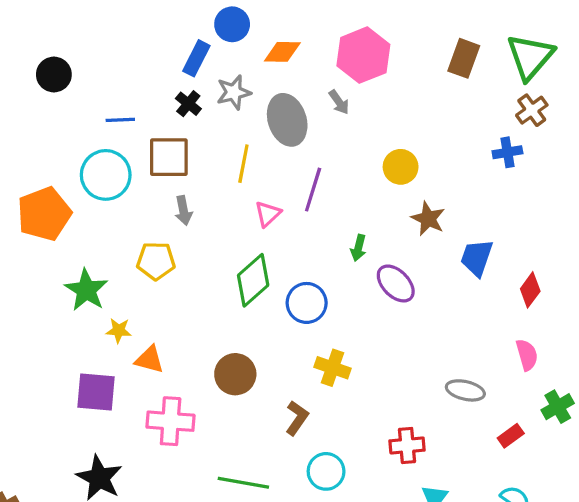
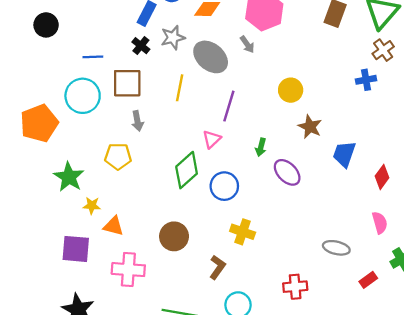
gray ellipse: (287, 120) -> (211, 57), turned -32
pink triangle: (268, 214) -> (212, 139), moved

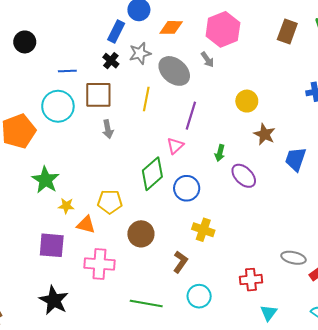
yellow pentagon: (118, 156) -> (110, 202), moved
gray ellipse: (336, 248) -> (294, 258), moved

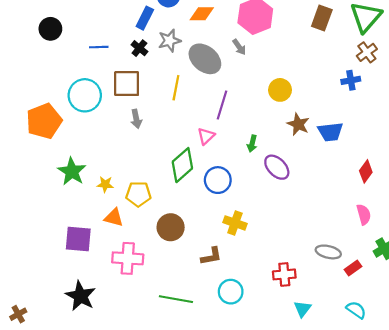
blue line: (67, 71) -> (99, 47), moved
blue trapezoid: (296, 159) -> (330, 132), moved, turned -115
yellow star: (66, 206) -> (105, 184), moved
brown L-shape: (180, 262) -> (211, 256), turned 45

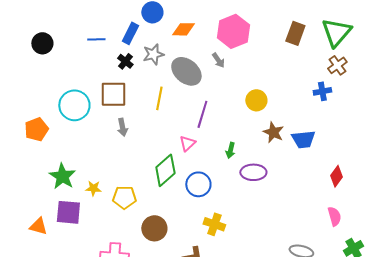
blue line: (99, 47) -> (96, 39), moved
orange pentagon: (44, 121) -> (36, 129), size x0.7
purple ellipse: (277, 167) -> (253, 172), turned -45
orange triangle: (114, 218) -> (38, 226), moved
purple square: (78, 239) -> (68, 212), moved

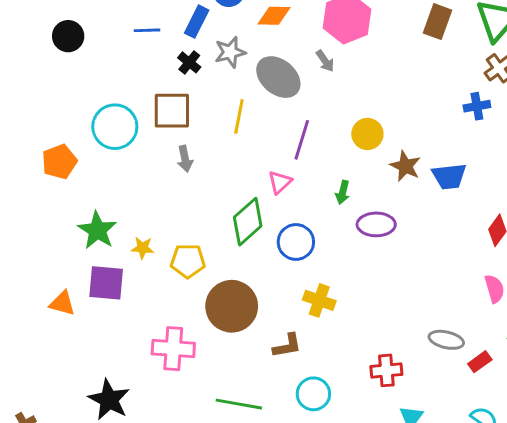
yellow circle: (256, 100) -> (367, 134), moved
brown circle: (154, 228) -> (232, 306), size x1.4

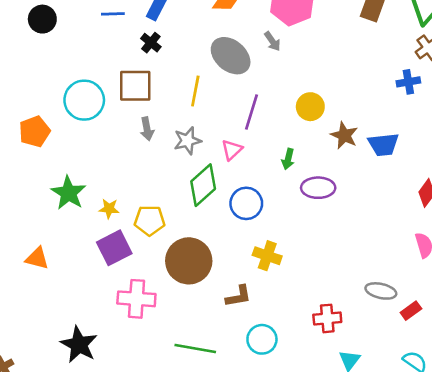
gray star: (230, 52) -> (187, 141), moved
purple square: (106, 283) -> (114, 248), moved, turned -32

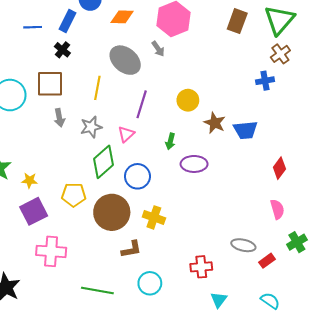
yellow pentagon: (150, 220) -> (74, 195), moved
brown circle: (189, 261) -> (112, 212), moved

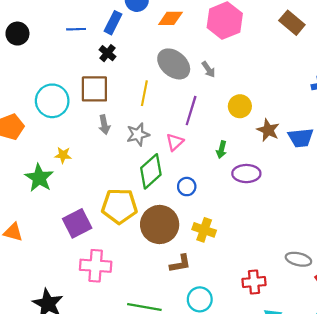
brown rectangle: (237, 21) -> (292, 23), turned -70
gray arrow: (158, 49) -> (208, 69), moved
blue circle: (137, 176) -> (187, 187), size x0.7
yellow star: (29, 180) -> (63, 155), moved
yellow pentagon: (74, 195) -> (119, 206), size x1.4

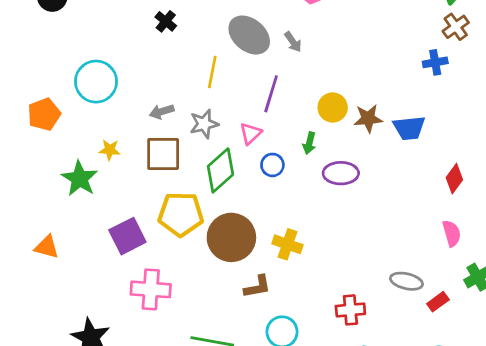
brown square: (94, 89) -> (163, 154), moved
yellow circle: (240, 106) -> (333, 108), moved
gray arrow: (104, 125) -> (162, 112), turned 84
brown star: (268, 130) -> (368, 118), turned -30
blue circle: (187, 187) -> (272, 165), moved

